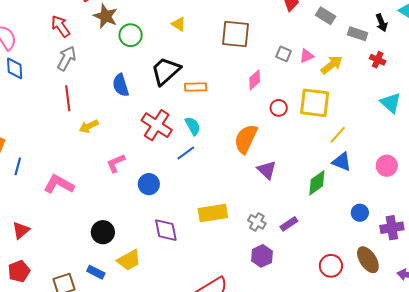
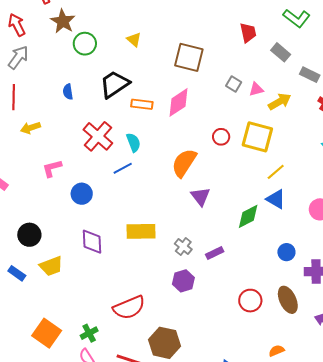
pink diamond: (255, 80) -> (179, 102), moved, size x1.4
blue semicircle: (121, 85) -> (68, 92), size x0.7

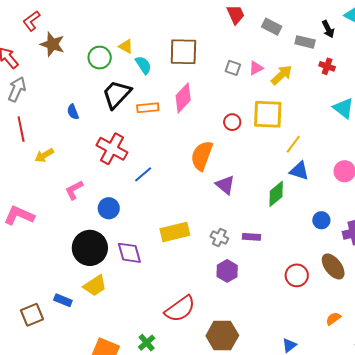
green circle: (85, 44) -> (100, 58), moved
cyan semicircle: (133, 142) -> (143, 65), moved
black circle: (29, 235) -> (90, 248), moved, size x1.5
purple rectangle: (215, 253) -> (251, 237), turned 42

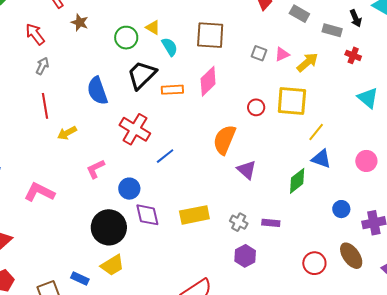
brown star: (52, 44) -> (80, 22), size x0.7
gray arrow: (17, 89) -> (42, 66), size x0.7
blue semicircle: (73, 112) -> (97, 91), size x1.8
purple diamond: (129, 253) -> (147, 215), moved

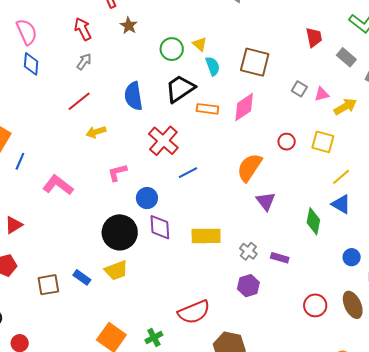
yellow square: (292, 101) -> (323, 142), size x0.7
red line: (45, 106) -> (79, 101), turned 50
green diamond: (297, 181) -> (313, 221), turned -52

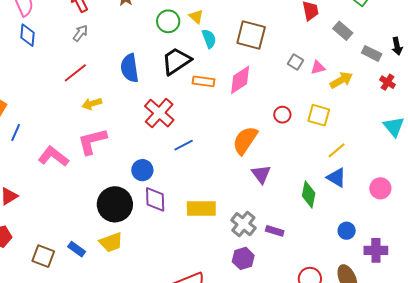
pink L-shape: (117, 172) -> (92, 141), moved, size x1.5
gray cross: (248, 251) -> (243, 224), size x1.4
brown square: (48, 285) -> (43, 256), turned 30

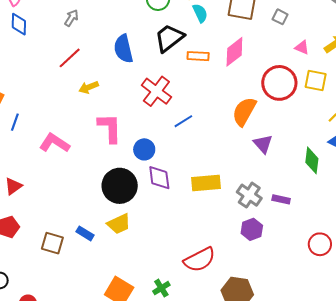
gray square: (295, 62) -> (280, 17), moved
pink triangle: (318, 67) -> (302, 47), moved, turned 42
red circle: (282, 115) -> (279, 83), size x2.0
pink L-shape: (92, 141) -> (110, 128), moved, turned 108

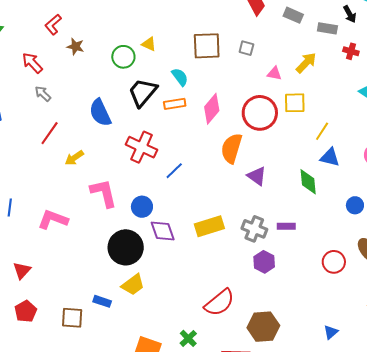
cyan semicircle: (200, 13) -> (180, 77), moved
gray arrow: (71, 18) -> (43, 94), turned -66
pink diamond: (234, 52) -> (212, 109), moved

